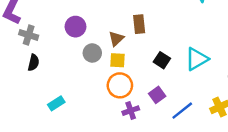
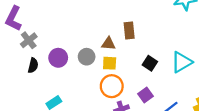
purple circle: (75, 27) -> (58, 58), moved
gray cross: (29, 35) -> (29, 40), turned 35
brown triangle: (116, 39) -> (108, 44), turned 48

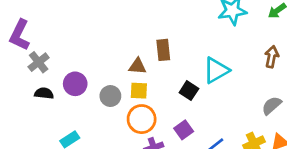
gray circle: (87, 57) -> (110, 96), moved
cyan triangle: (182, 62) -> (216, 70), moved
black semicircle: (33, 65) -> (44, 93), turned -96

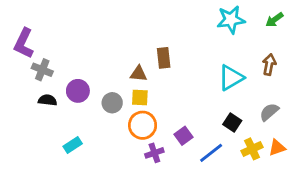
gray cross: (39, 62) -> (42, 70), turned -30
cyan triangle: (216, 70) -> (231, 78), moved
black square: (189, 91) -> (232, 123), moved

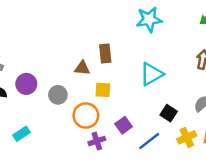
cyan star: (231, 20) -> (149, 19), moved
cyan triangle: (231, 78) -> (152, 74), moved
yellow square: (140, 97) -> (103, 90), moved

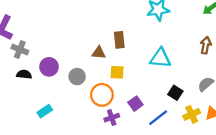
cyan triangle: (152, 74) -> (160, 58), turned 35

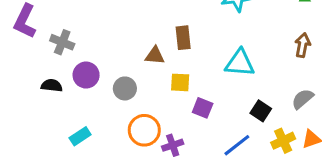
gray cross: (20, 50) -> (62, 42), moved
orange circle: (102, 95) -> (144, 130), moved
purple square: (135, 104) -> (203, 108), moved, turned -32

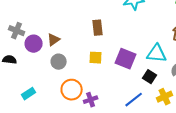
brown triangle: (155, 56) -> (54, 40), moved, turned -40
cyan triangle: (240, 63) -> (157, 54), moved
purple circle: (86, 75) -> (34, 44), moved
purple square: (203, 108) -> (126, 59), moved, size x1.5

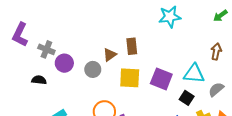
brown triangle: (54, 40) -> (110, 55), moved
yellow square: (96, 58) -> (130, 78), size x1.5
gray circle: (59, 62) -> (93, 69), moved

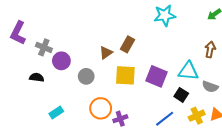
brown rectangle: (132, 46) -> (128, 44), turned 35
gray circle: (93, 69) -> (86, 76), moved
gray semicircle: (216, 89) -> (210, 87), turned -119

